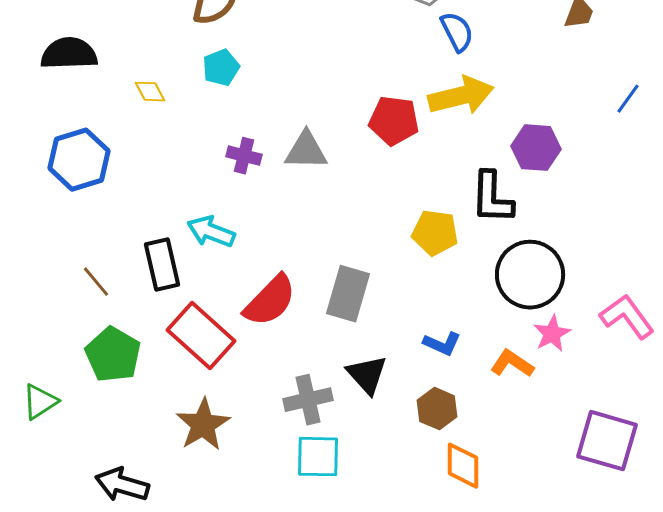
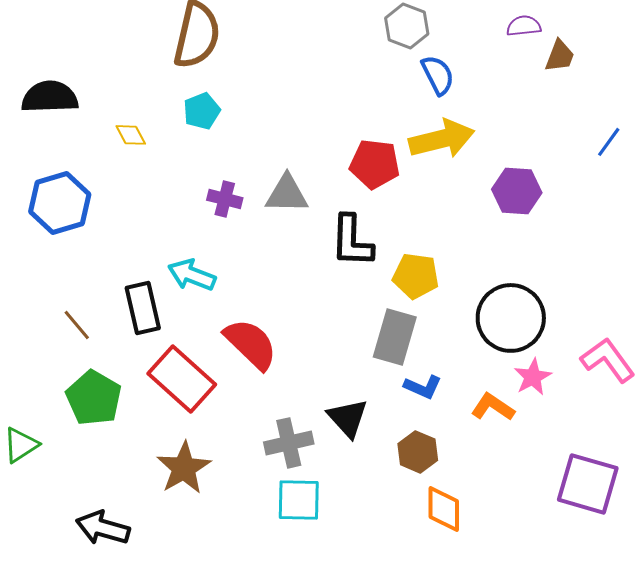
black L-shape: (492, 198) -> (352, 241), moved
gray rectangle: (348, 294) -> (395, 337), moved
red semicircle: (270, 301) -> (251, 344), turned -90

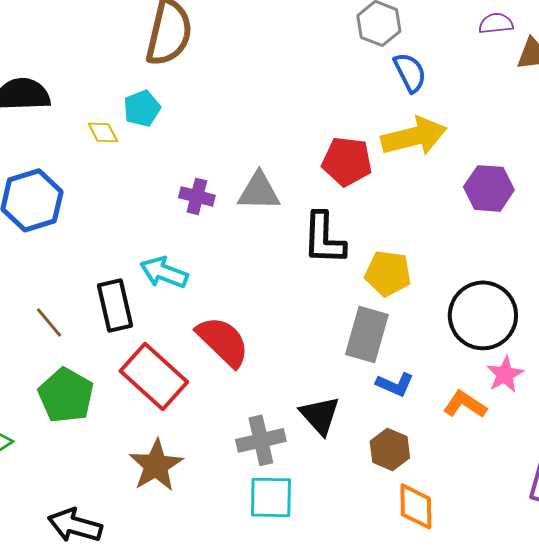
cyan pentagon: (202, 111) -> (142, 108), moved

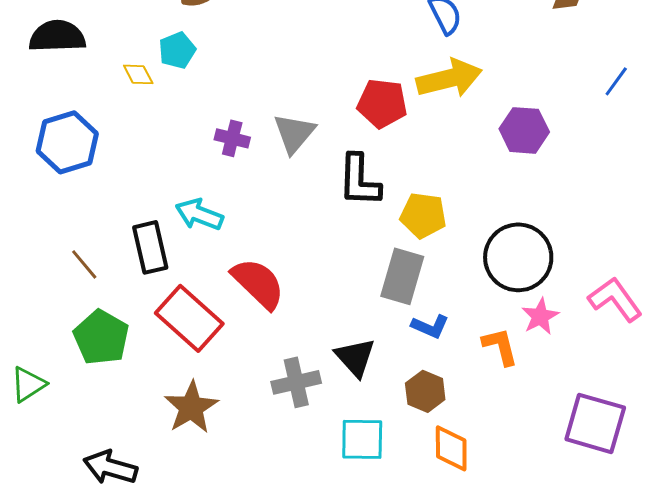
gray triangle: (259, 191) -> (294, 133), turned -51
orange L-shape: (465, 404) -> (500, 346), turned 42
cyan square: (271, 497) -> (362, 439), moved

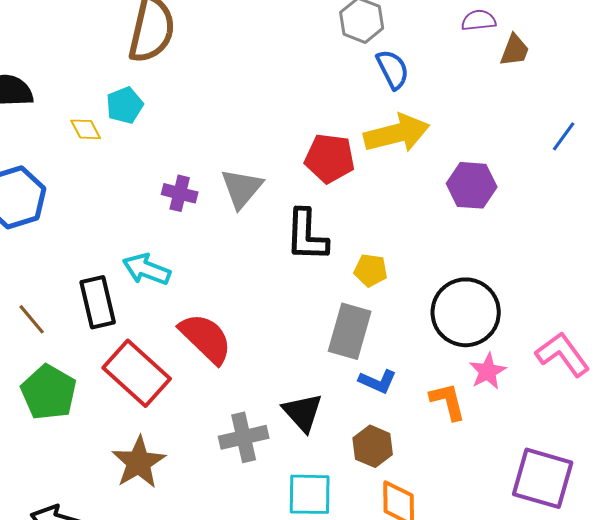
yellow pentagon: (423, 215) -> (371, 270), size x0.7

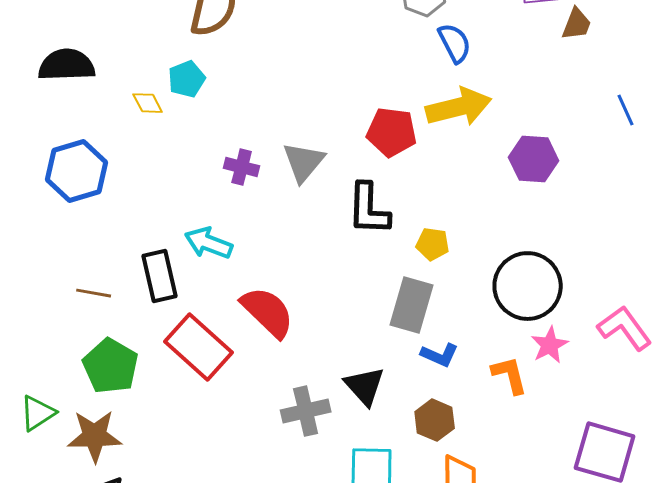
blue line: (564, 136) -> (626, 110), turned -60
brown line: (32, 319) -> (94, 293), turned -40
brown star: (139, 462) -> (95, 436), moved, turned 30

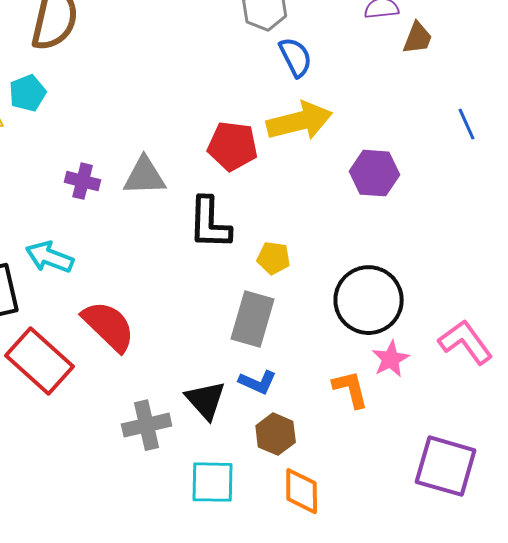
gray triangle: (304, 162) -> (145, 176), turned 48
blue L-shape: (440, 355) -> (258, 382), moved

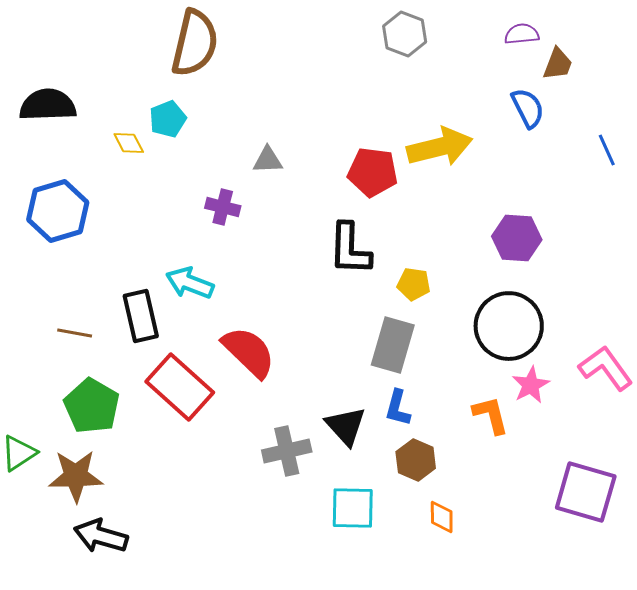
blue semicircle: (296, 57) -> (528, 108), moved
purple hexagon: (375, 173) -> (517, 238), moved
gray triangle: (145, 176) -> (268, 160), moved, size x0.7
blue L-shape: (258, 382) -> (398, 408), turned 81
orange diamond: (302, 491) -> (442, 517), size x0.7

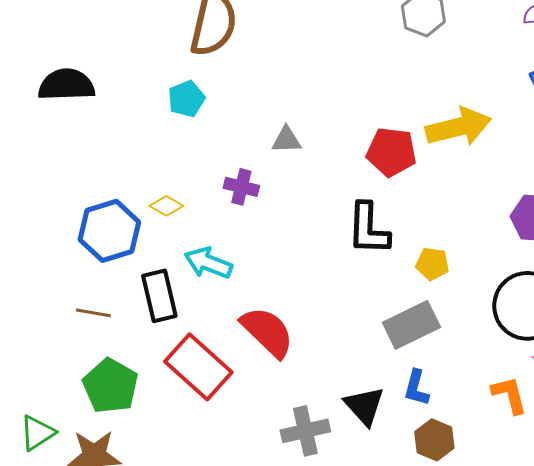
yellow diamond: (129, 143) -> (166, 206), moved, turned -32
blue hexagon: (58, 211) -> (109, 231), moved
gray rectangle: (393, 345) -> (411, 325), turned 48

